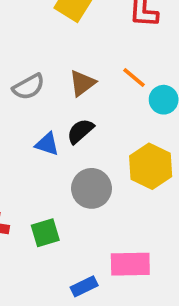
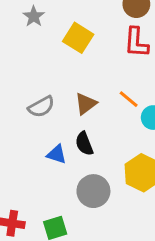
black semicircle: (80, 131) -> (84, 144), turned -70

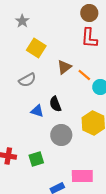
yellow square: (78, 38) -> (36, 48), moved
brown triangle: (86, 104) -> (64, 67), moved

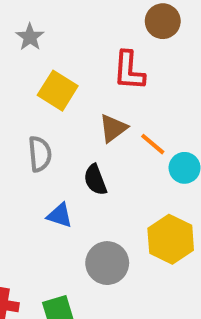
red L-shape: (89, 38) -> (129, 71), moved
gray semicircle: (27, 80) -> (40, 154), turned -66
black semicircle: (55, 104) -> (95, 180), moved

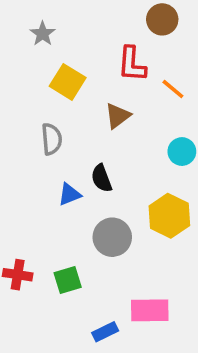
orange line: (153, 144) -> (173, 89), moved
black semicircle: (95, 180) -> (102, 178), moved
blue triangle: (60, 215) -> (69, 194), turned -40

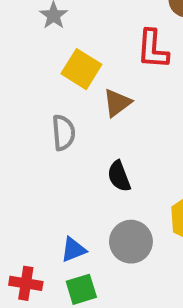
brown triangle: (118, 116) -> (117, 103), moved
blue triangle: (69, 194) -> (73, 250), moved

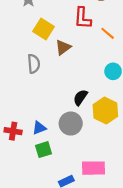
black semicircle: (119, 176) -> (80, 97), moved, turned 56
red cross: (26, 283) -> (13, 131), moved

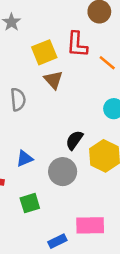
yellow square: (43, 29) -> (44, 52), moved, turned 36
brown triangle: (63, 47) -> (53, 80), turned -35
blue triangle: (39, 128) -> (25, 158), moved

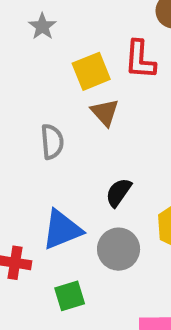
black semicircle: (74, 140) -> (119, 192), moved
blue triangle: (25, 158) -> (62, 230), size x1.6

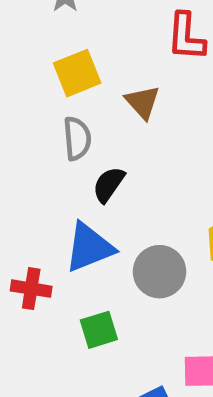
yellow square: (91, 71) -> (77, 73), moved
black semicircle: (119, 192) -> (109, 184), moved

